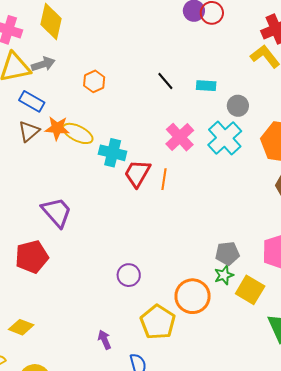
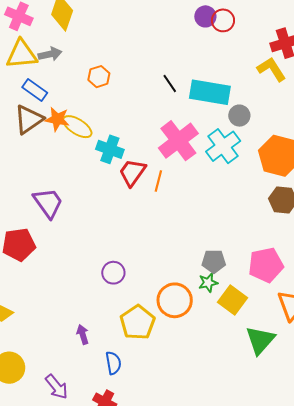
cyan rectangle: (206, 86) -> (210, 92), size x2.0
brown triangle: (29, 131) -> (29, 119), size x1.4
pink cross: (180, 137) -> (178, 141), size x1.4

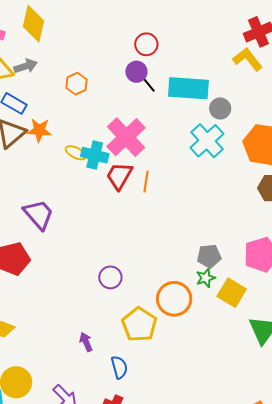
purple circle: (205, 16) -> (136, 72), moved
red circle: (223, 20) -> (146, 44), moved
yellow ellipse: (77, 127) -> (76, 153), moved, size x0.7
pink cross: (178, 141) -> (126, 137), moved

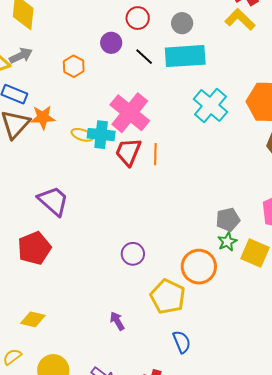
purple circle: (136, 72) -> (111, 43), moved
gray circle: (220, 108) -> (182, 23), moved
blue semicircle: (119, 367) -> (182, 342), moved

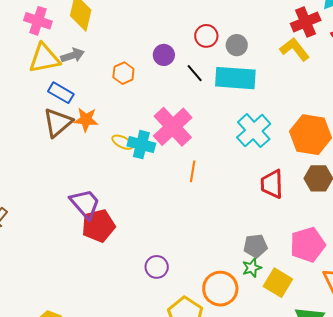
red circle: (138, 18) -> (206, 36), moved
red trapezoid: (128, 152) -> (272, 184), moved, turned -32
red pentagon: (34, 248) -> (98, 226), moved

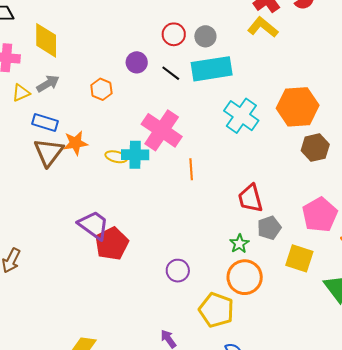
yellow triangle: (44, 58) -> (21, 93), size x0.6
red trapezoid: (272, 184) -> (250, 198), moved
green star: (252, 268) -> (239, 244), moved

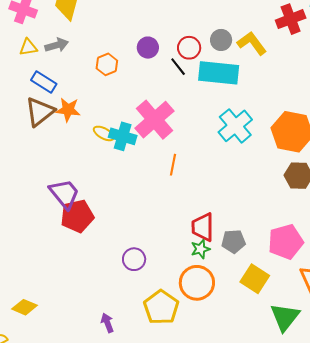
yellow L-shape: (263, 27) -> (252, 43), moved
red circle: (174, 34) -> (189, 48), moved
red trapezoid: (250, 198) -> (203, 227), moved

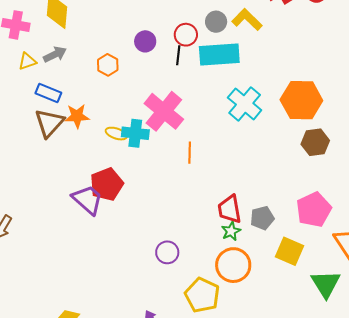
black line: (178, 67) -> (178, 55), turned 54
red pentagon: (77, 216) -> (107, 184), moved

